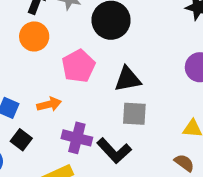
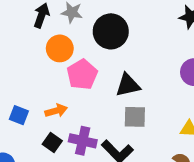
orange circle: (34, 36) -> (60, 48), moved
black square: (21, 140) -> (52, 142), moved

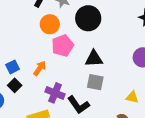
orange arrow: (56, 111) -> (40, 68), turned -49
blue square: (19, 115) -> (13, 67), turned 32
black square: (52, 142) -> (15, 85), moved

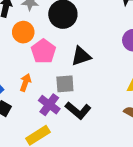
gray square: (95, 82) -> (65, 84), moved
purple cross: (55, 93) -> (49, 105), turned 30

